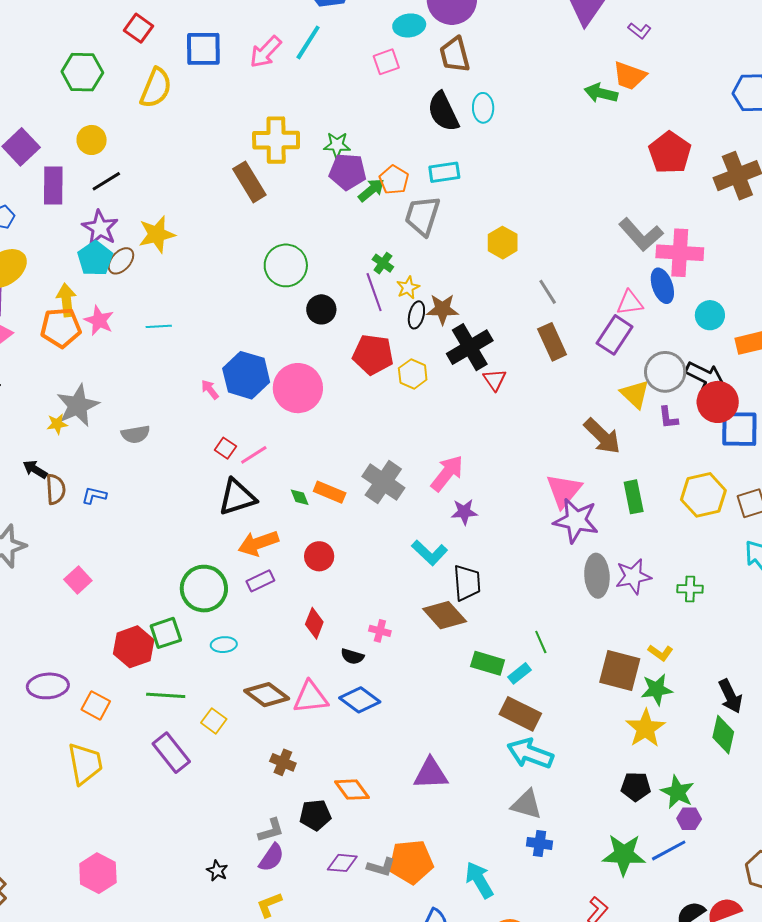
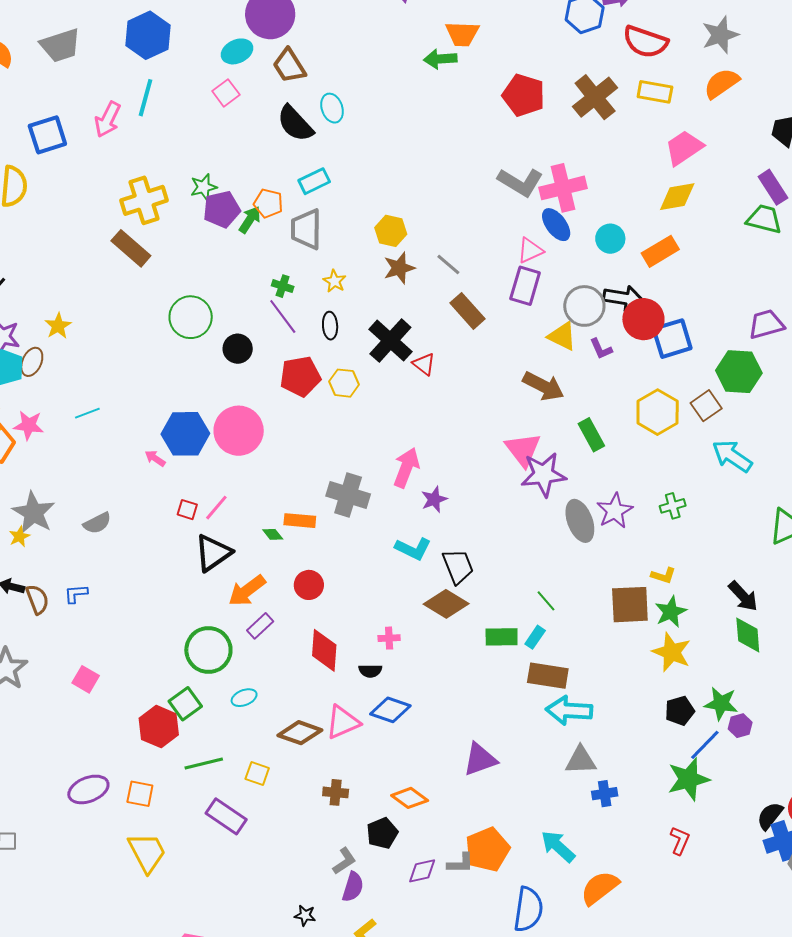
yellow star: (157, 234) -> (58, 326), size x0.7
yellow star: (408, 288) -> (335, 281), moved
brown star: (442, 309) -> (399, 268), moved
red diamond: (314, 623) -> (324, 650), size x1.4
blue line: (669, 850) -> (705, 745), moved

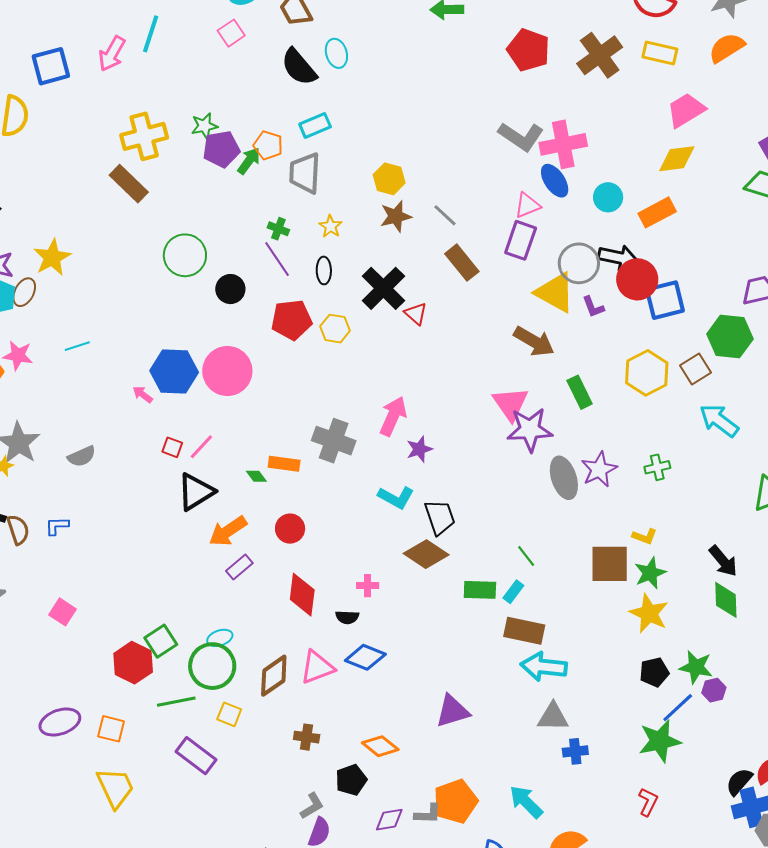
yellow star: (58, 326) -> (52, 257), size x1.4
yellow triangle: (562, 336) -> (555, 292), size x1.4
green circle: (208, 650) -> (212, 666), moved
brown diamond: (300, 733) -> (274, 676), turned -57

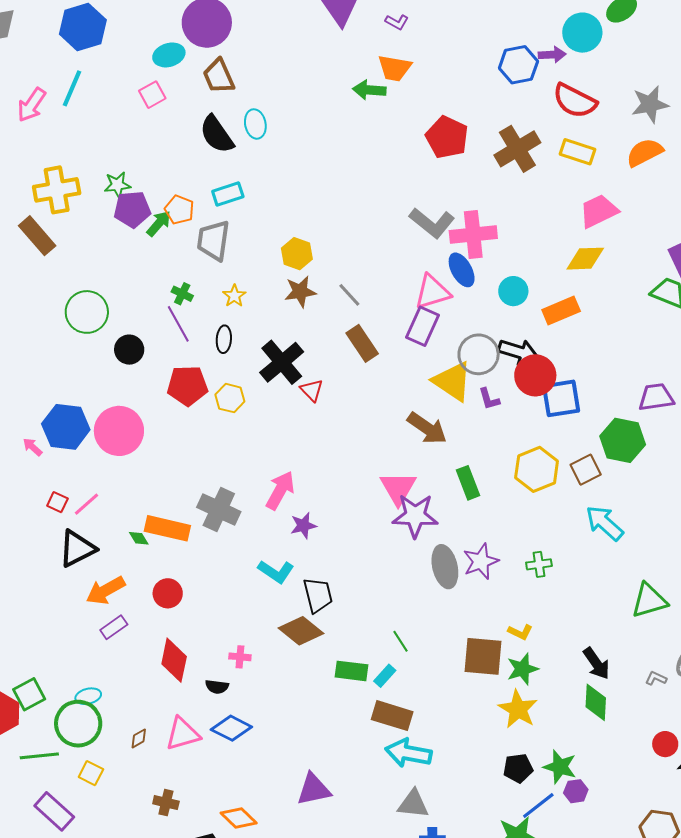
pink triangle: (527, 205) -> (432, 292), size x1.4
orange rectangle: (284, 464) -> (167, 528), size x1.4
brown diamond: (274, 676) -> (139, 738), size x0.5

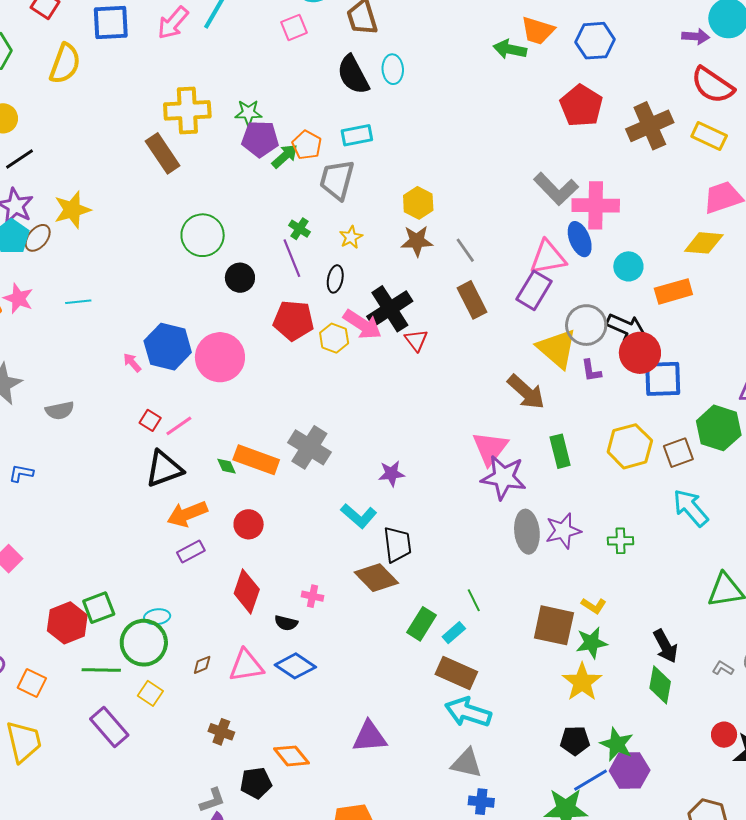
blue hexagon: (518, 65) -> (595, 41), moved
pink arrow: (280, 490) -> (362, 324), moved, turned 87
green rectangle: (352, 671) -> (422, 624), turned -72
purple hexagon: (576, 791) -> (630, 770), size x1.6

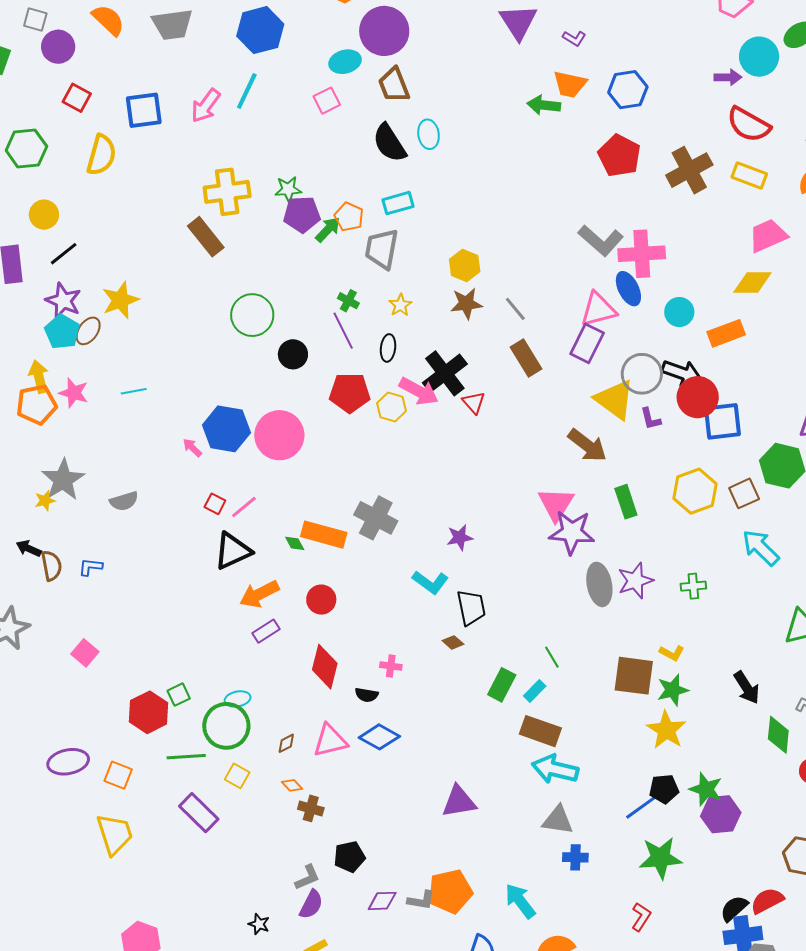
brown diamond: (376, 578) -> (453, 642), size x0.5
green square: (99, 608) -> (179, 695), size x0.7
green diamond: (660, 685) -> (778, 735), moved
orange diamond: (291, 756) -> (292, 785), moved, size x0.6
blue line: (591, 780) -> (642, 807), moved

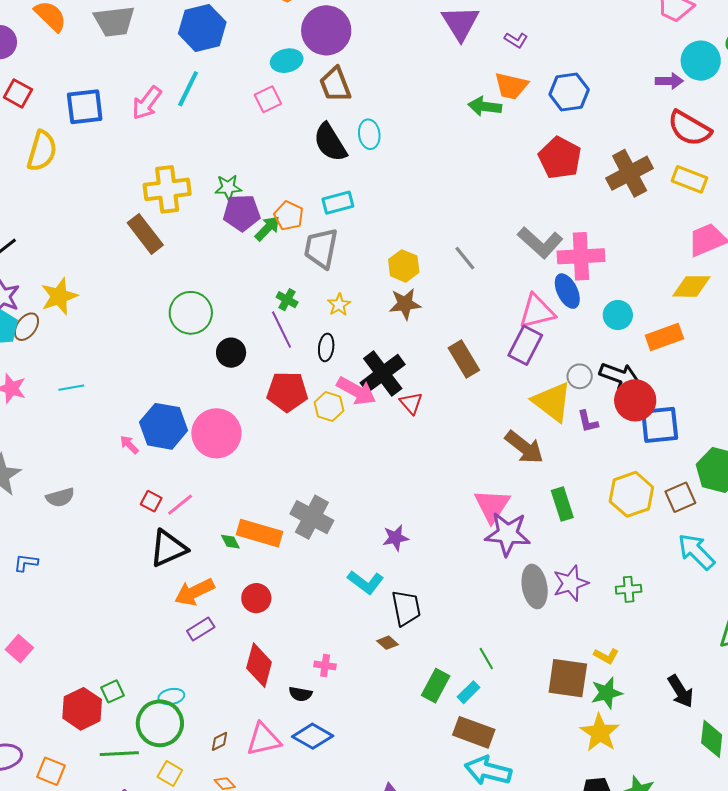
gray line: (515, 309) -> (465, 258), moved
gray circle: (642, 374) -> (580, 376), size x0.6

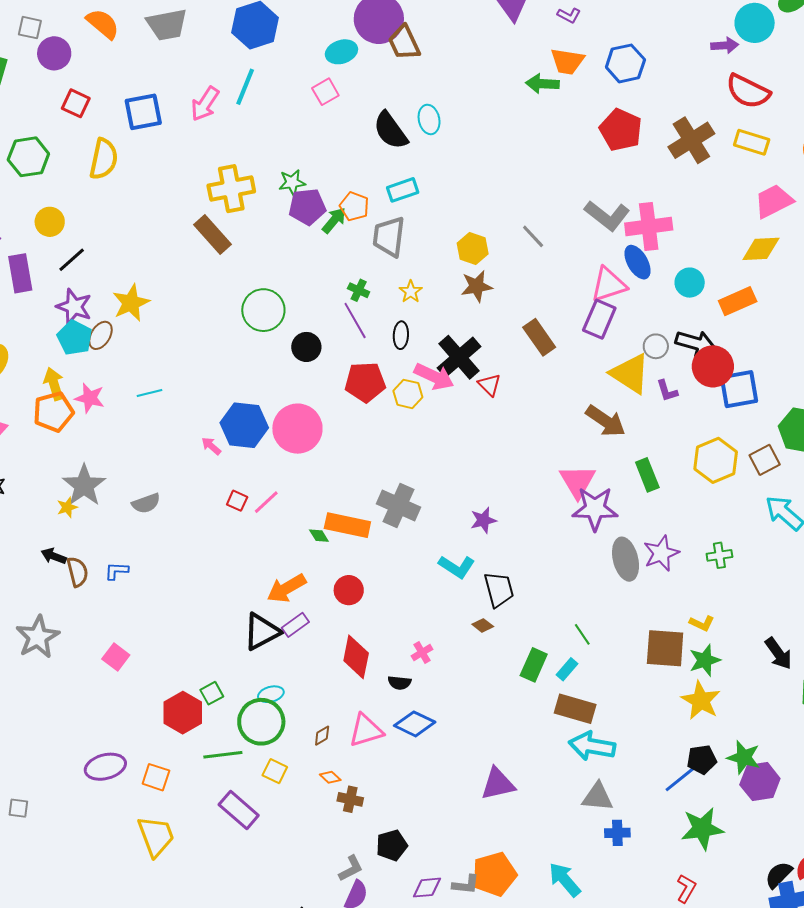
brown trapezoid: (335, 85) -> (404, 43), moved
black triangle: (168, 548) -> (262, 632), moved
pink cross: (325, 665) -> (422, 653), turned -35

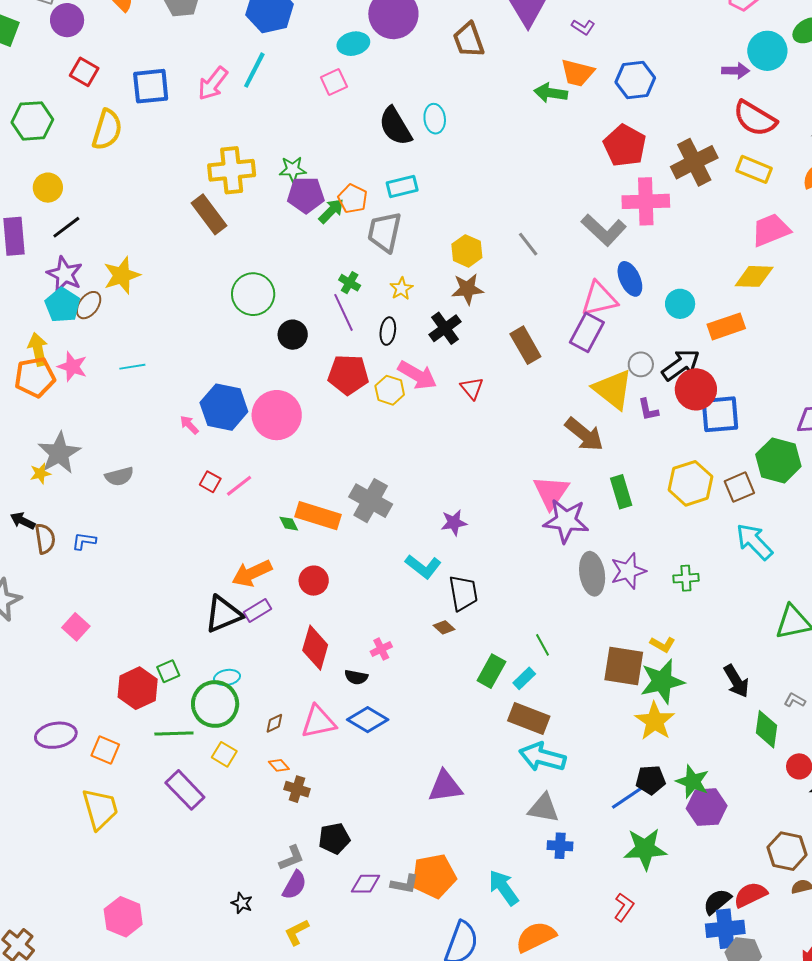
brown trapezoid: (404, 43) -> (469, 40), moved
pink cross: (649, 227) -> (646, 201), moved
black arrow: (696, 343) -> (681, 365), turned -57
black cross: (459, 357) -> (445, 328), moved, size x0.7
green star: (705, 660) -> (662, 681), size x1.4

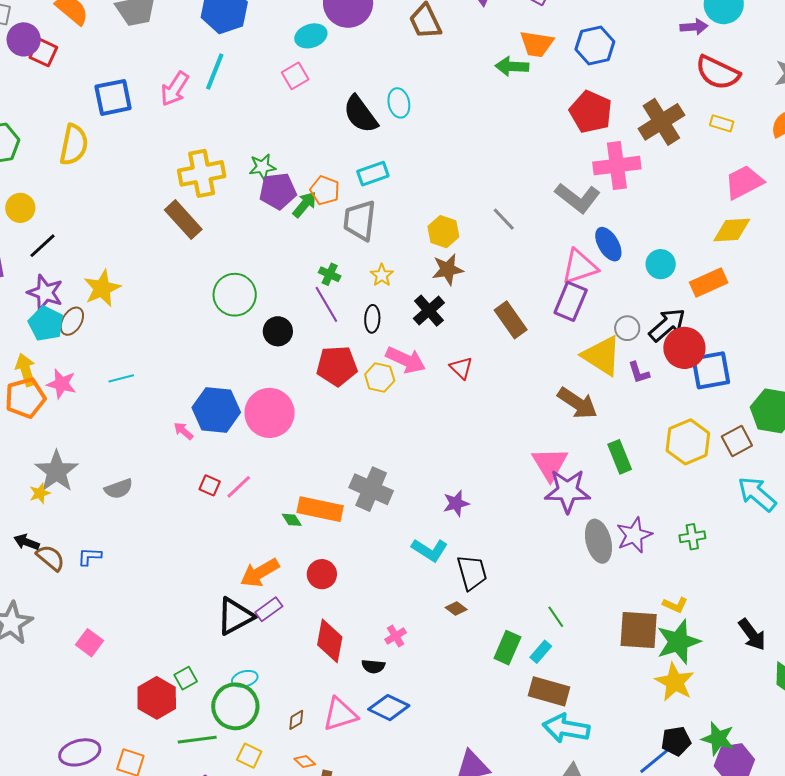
red square: (84, 72) -> (43, 52), moved
yellow rectangle: (754, 169) -> (722, 123), size x0.7
brown semicircle: (45, 539) -> (50, 558), turned -36

